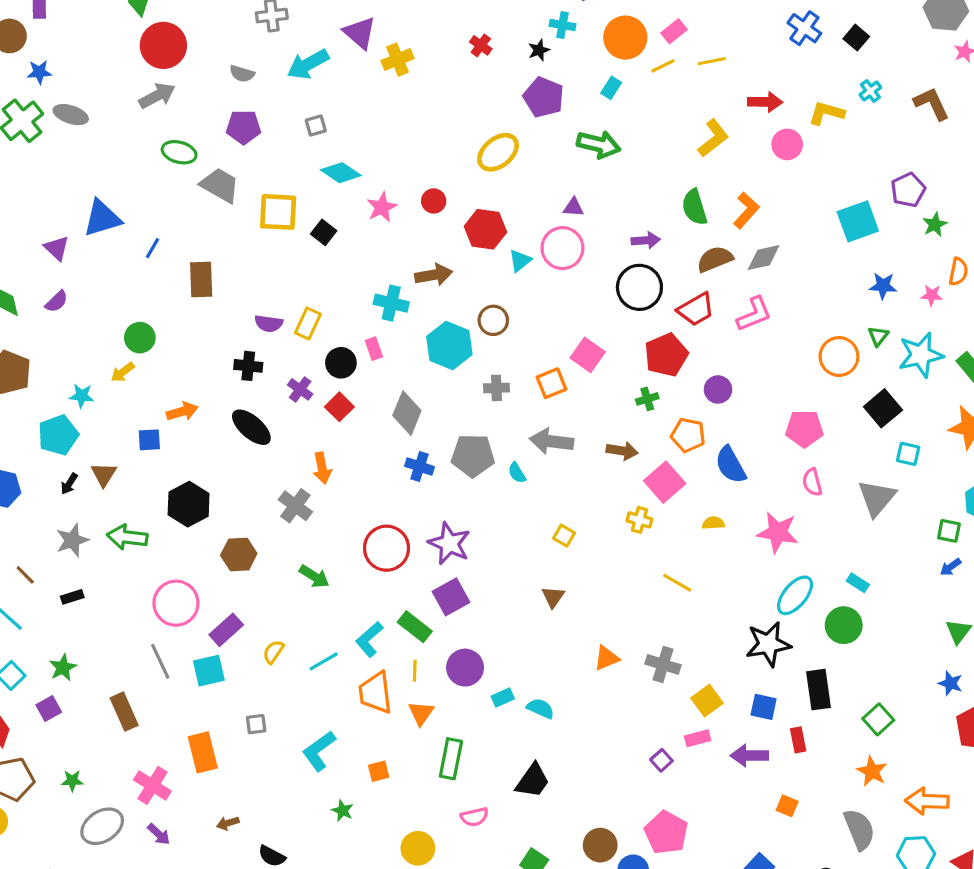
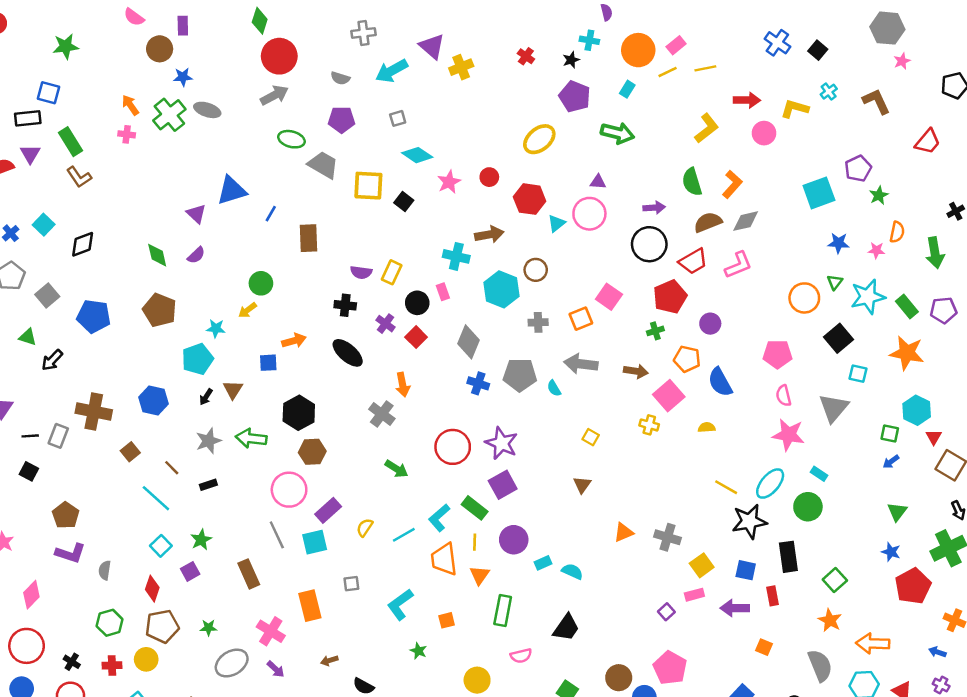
pink star: (778, 532) -> (788, 435), moved
brown hexagon: (239, 554) -> (312, 452), moved
yellow line: (677, 583) -> (726, 487), moved

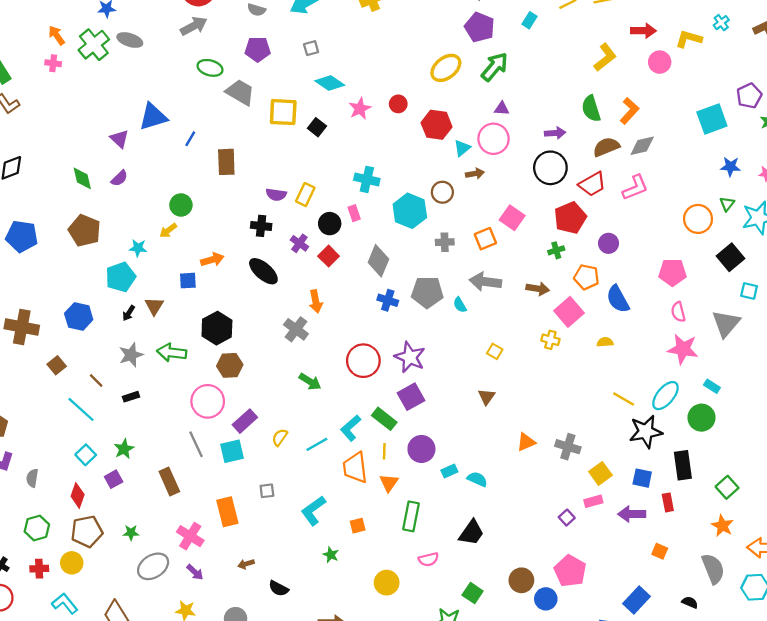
green arrow: (617, 133) -> (495, 67), moved, turned -64
brown arrow: (489, 234) -> (475, 174), moved, size x0.7

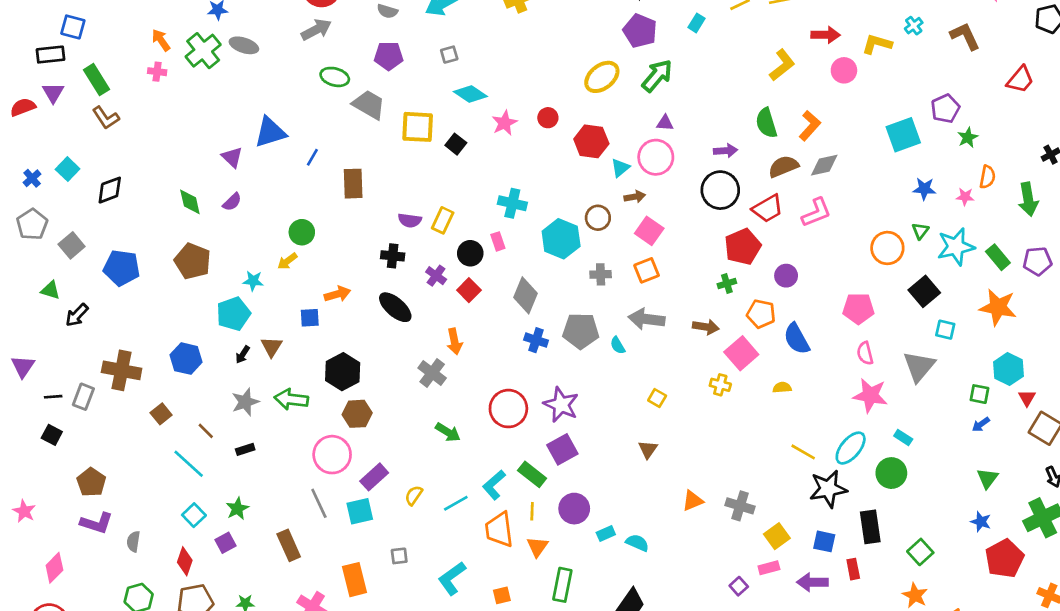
pink square: (512, 218) -> (649, 231), moved

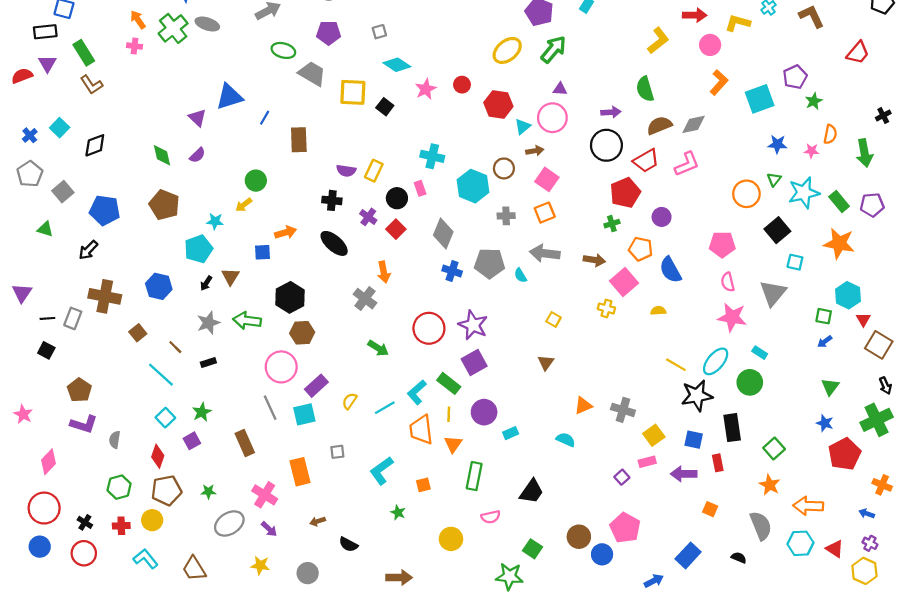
orange L-shape: (810, 126) -> (719, 82), moved
black arrow: (77, 315) -> (88, 250), moved
cyan semicircle: (637, 543) -> (566, 440), moved

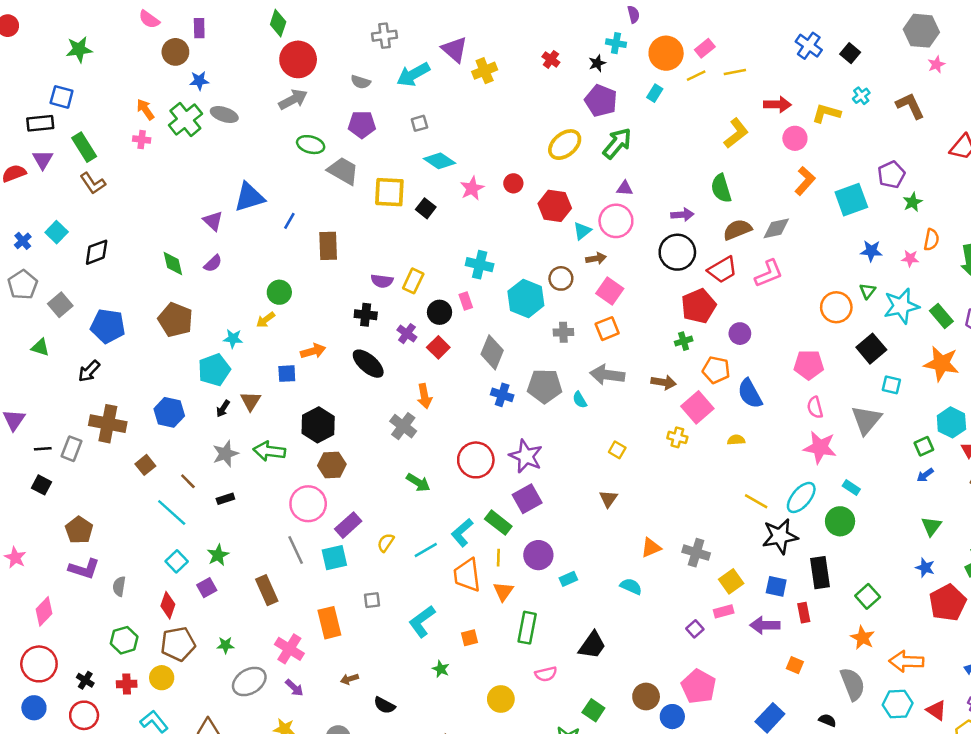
green square: (824, 316) -> (924, 446), turned -35

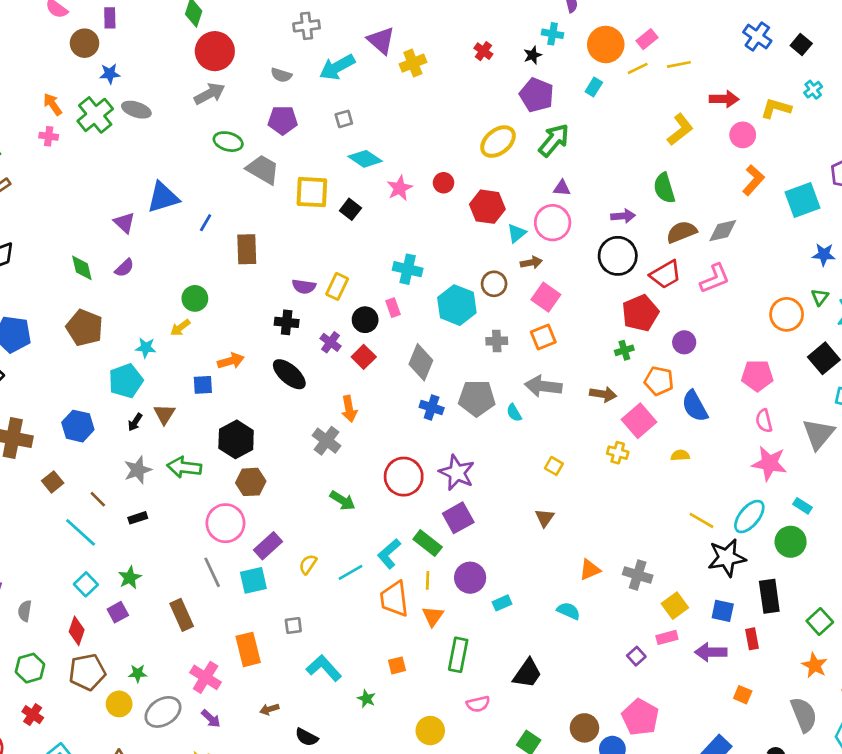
cyan L-shape: (422, 621) -> (324, 668), moved, turned 84
yellow circle: (162, 678) -> (119, 704), moved
red cross: (127, 684) -> (33, 715), turned 36

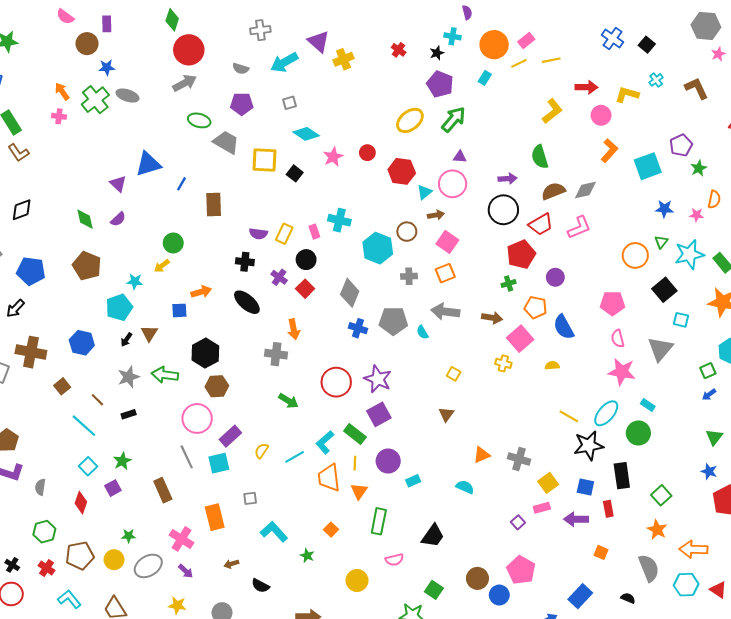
pink rectangle: (393, 308) -> (314, 232), moved
gray cross: (327, 441) -> (276, 354), turned -30
orange square: (397, 665) -> (331, 530), turned -32
brown pentagon: (87, 672) -> (80, 556), moved

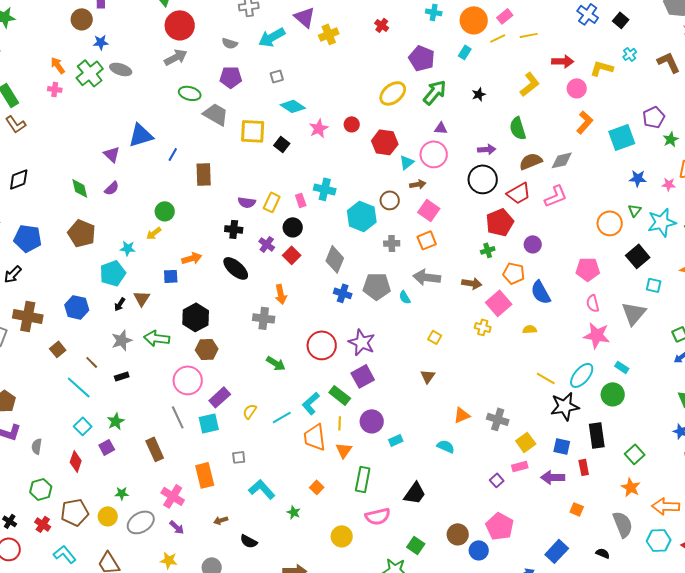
black star: (437, 53) -> (479, 94), moved
pink semicircle: (394, 560) -> (378, 516), size x1.4

